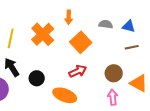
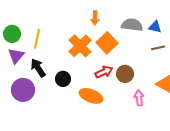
gray semicircle: (106, 24) -> (132, 25), size x1.5
orange cross: (43, 34) -> (80, 46), moved
brown circle: (114, 73) -> (125, 74), moved

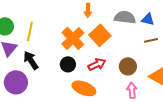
brown circle: (125, 74) -> (128, 66), moved
black circle: (63, 79) -> (68, 64), moved

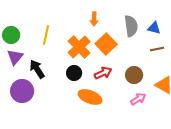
gray semicircle: (125, 17) -> (131, 26), turned 75
yellow line: (30, 31) -> (46, 35), moved
pink arrow: (132, 90) -> (138, 99), turned 63

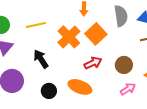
yellow line: (46, 35) -> (36, 25), turned 66
black arrow: (37, 69) -> (41, 59), moved
black circle: (74, 73) -> (49, 91), moved

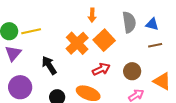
yellow line: (36, 25) -> (31, 31), moved

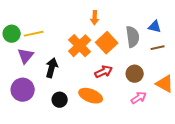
gray semicircle: (129, 22) -> (133, 37), moved
purple triangle: (13, 53) -> (26, 56), moved
black arrow: (49, 65) -> (52, 68), turned 48

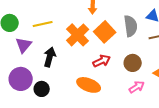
yellow line: (34, 34) -> (43, 24), moved
black circle: (60, 100) -> (42, 89), moved

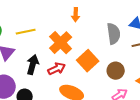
orange square: (105, 32) -> (88, 61), moved
red arrow: (102, 61) -> (57, 69), moved

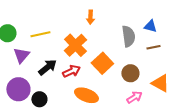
black arrow: (33, 65) -> (47, 67), turned 36

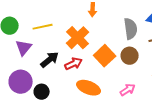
brown circle: (130, 73) -> (130, 56), moved
pink arrow: (134, 97) -> (128, 90), moved

